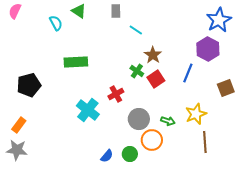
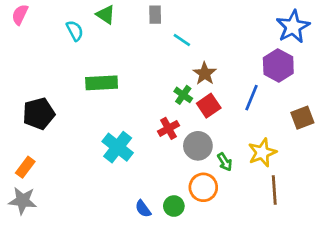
red cross: (116, 94) -> (169, 128), moved
gray circle: (139, 119) -> (198, 146), moved
green arrow: (168, 121) -> (225, 162), turned 40
blue semicircle: (107, 156) -> (143, 209), turned 104

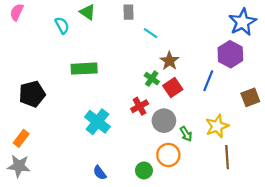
blue semicircle: (143, 209) -> (100, 173), moved

